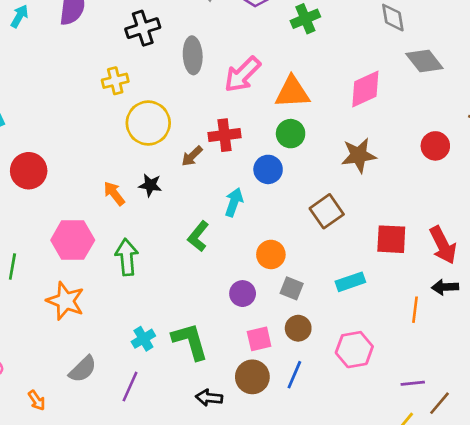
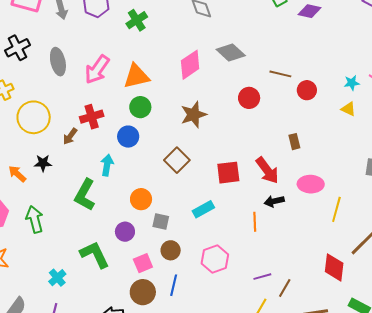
gray diamond: (424, 61) -> (231, 52), moved
green L-shape: (198, 236) -> (85, 195), size x1.4
green L-shape: (190, 341) -> (95, 255), moved

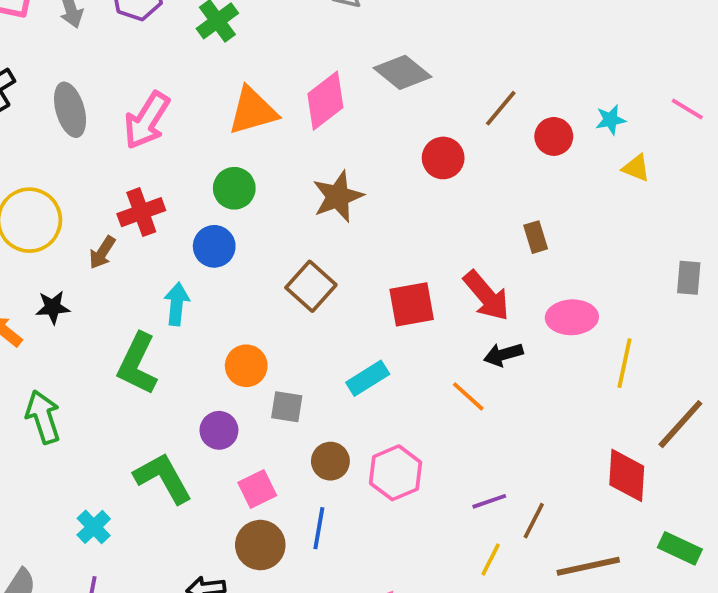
brown line: (280, 74) -> (501, 108), turned -60
orange triangle: (136, 76) -> (253, 111), moved
cyan star: (352, 83) -> (611, 120), moved
orange line: (255, 222) -> (468, 396), turned -42
brown circle: (171, 250) -> (330, 461), moved

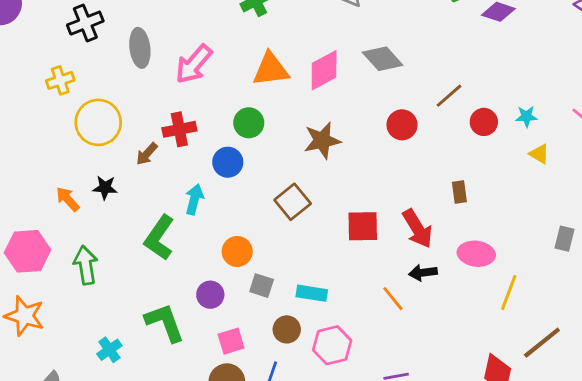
cyan rectangle: (368, 378) -> (312, 293), moved, turned 32

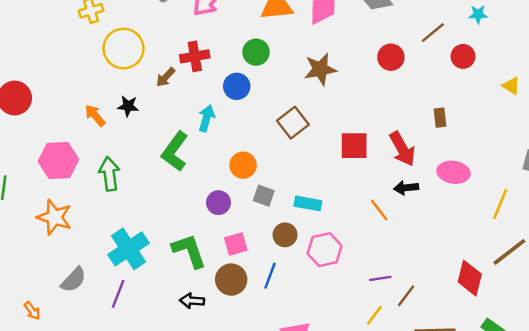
cyan star: (526, 116) -> (478, 14), moved
yellow line: (509, 293) -> (500, 204), moved
green L-shape: (165, 323) -> (189, 251), moved
cyan cross: (109, 350) -> (128, 249), size x1.8

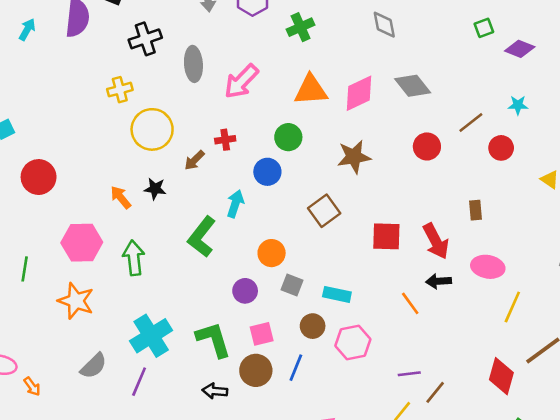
red cross: (195, 56) -> (225, 140), size x0.7
yellow line: (500, 204) -> (512, 307), moved
orange arrow: (32, 311) -> (32, 386), moved

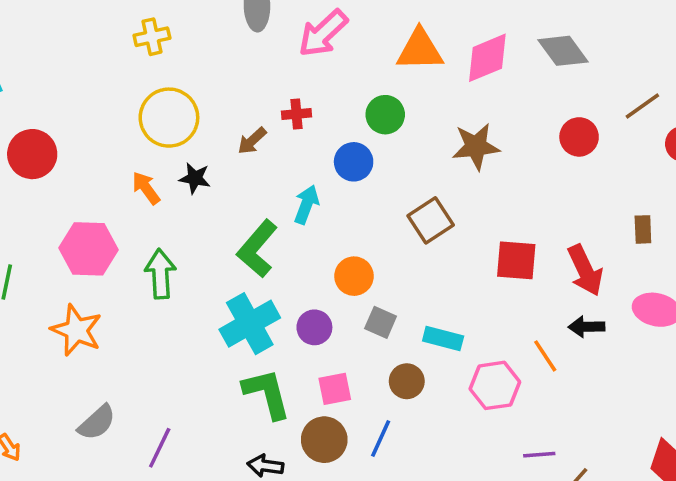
yellow circle: (152, 129) -> (169, 118), moved
cyan cross: (151, 336) -> (250, 324), moved
pink hexagon: (353, 343) -> (495, 385), moved

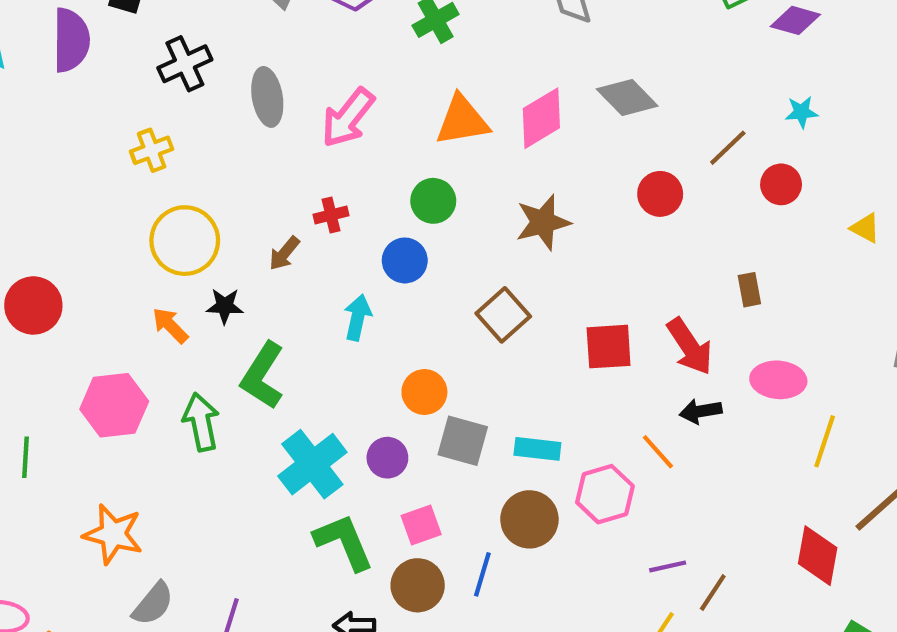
green L-shape: (257, 249) -> (263, 376), moved
gray square: (381, 322) -> (463, 441), size x1.4
orange star: (76, 330) -> (113, 534), moved
brown circle: (407, 381) -> (529, 519), moved, size x1.4

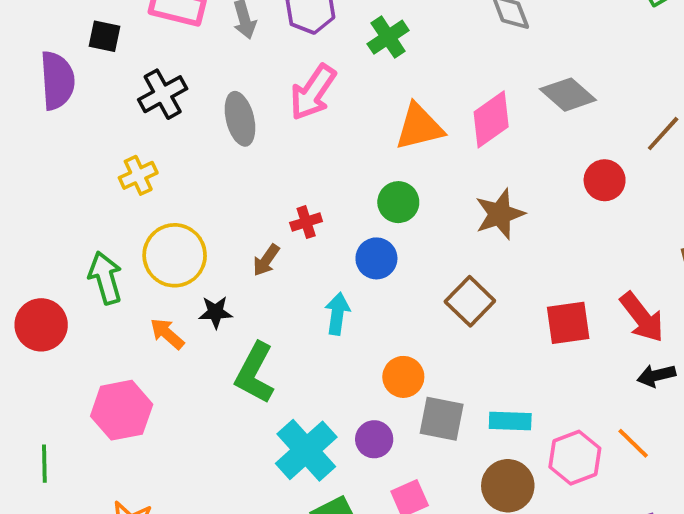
pink arrow: (348, 118) -> (313, 92), moved
green arrow: (201, 422) -> (105, 278), moved
orange line: (658, 452) -> (633, 443), moved

